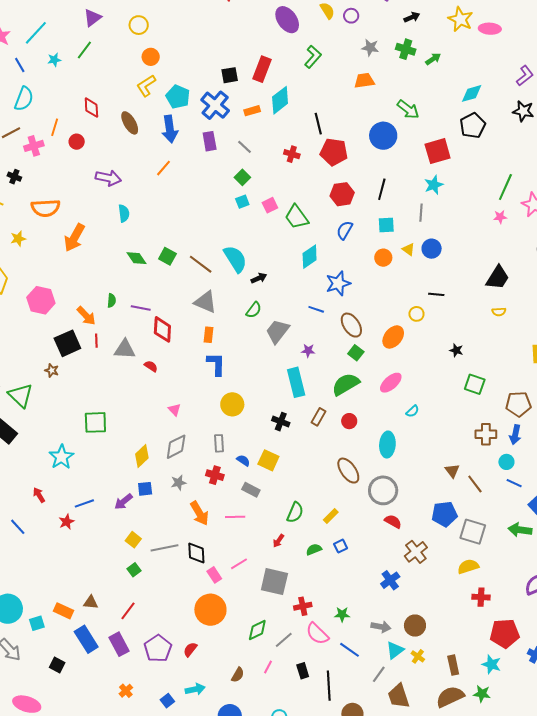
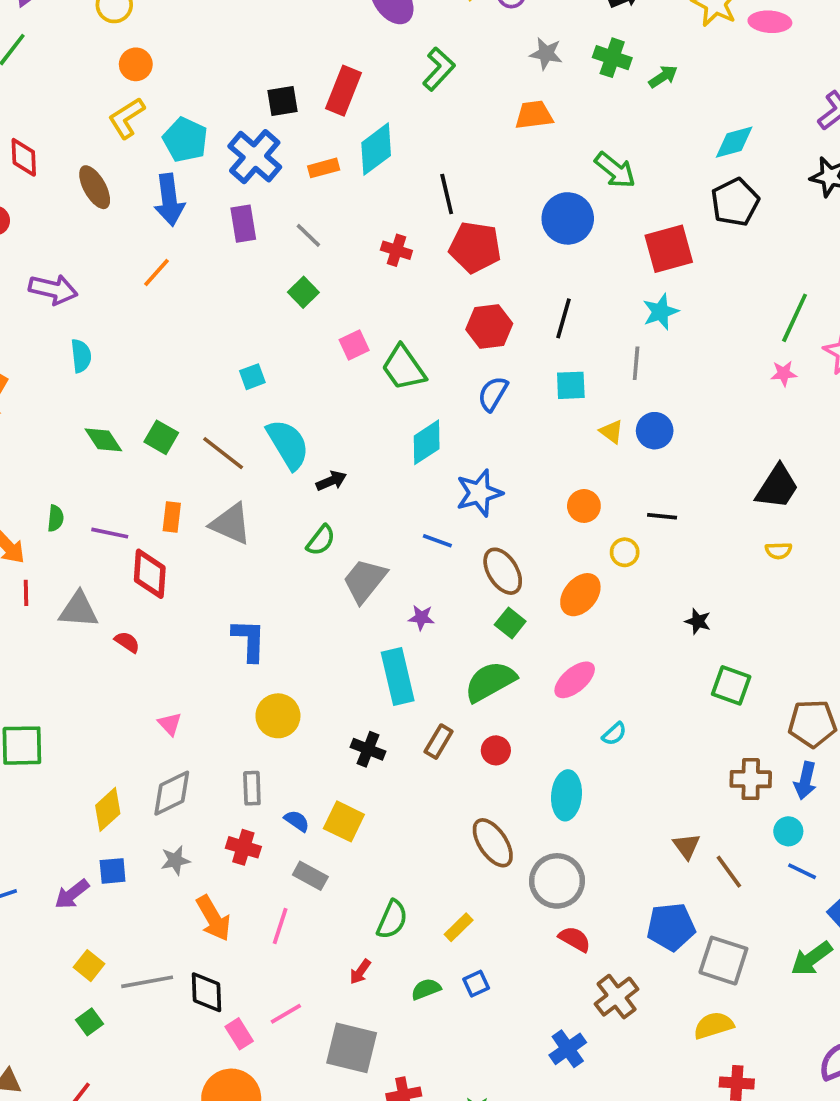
cyan square: (242, 202) -> (252, 377), moved
orange circle: (383, 258) -> (584, 506), moved
orange rectangle: (208, 335) -> (172, 517), moved
pink line: (235, 517) -> (280, 926), turned -72
green arrow: (520, 530) -> (812, 958), turned -45

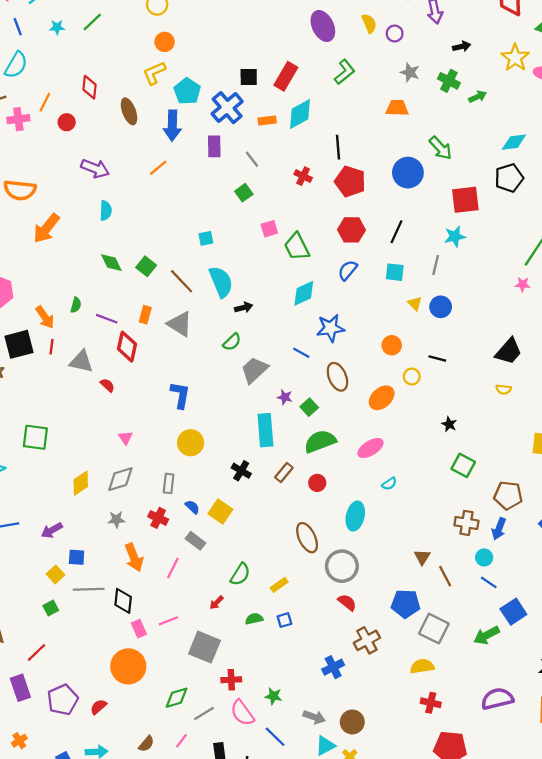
green square: (510, 623) -> (309, 407), moved
blue square: (113, 871) -> (77, 557), moved

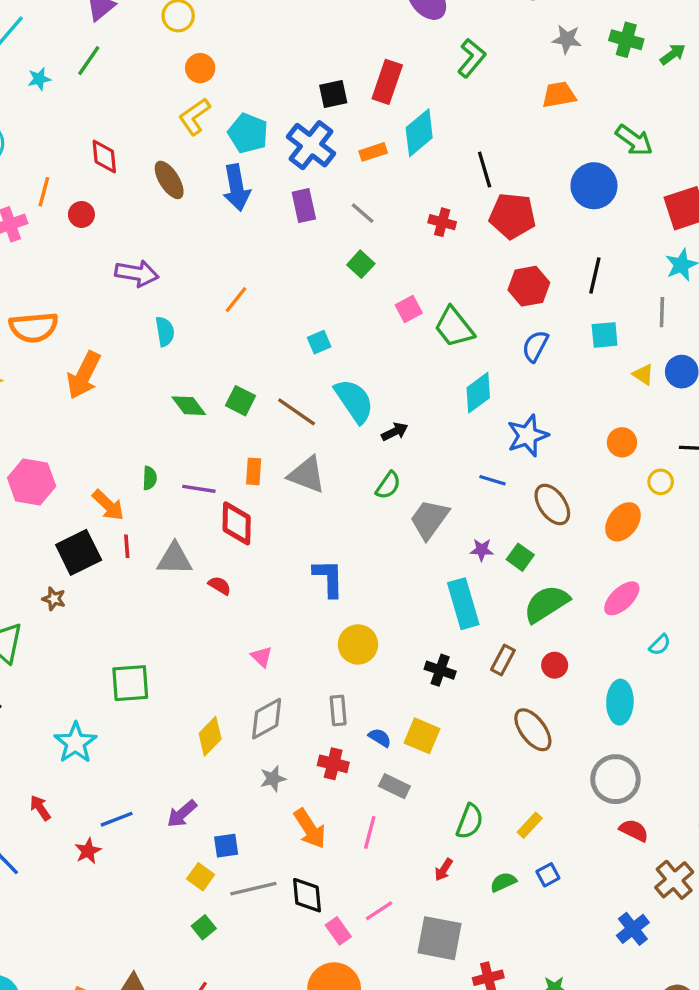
orange line: (158, 168) -> (236, 300), moved
brown ellipse: (307, 538) -> (533, 730), moved

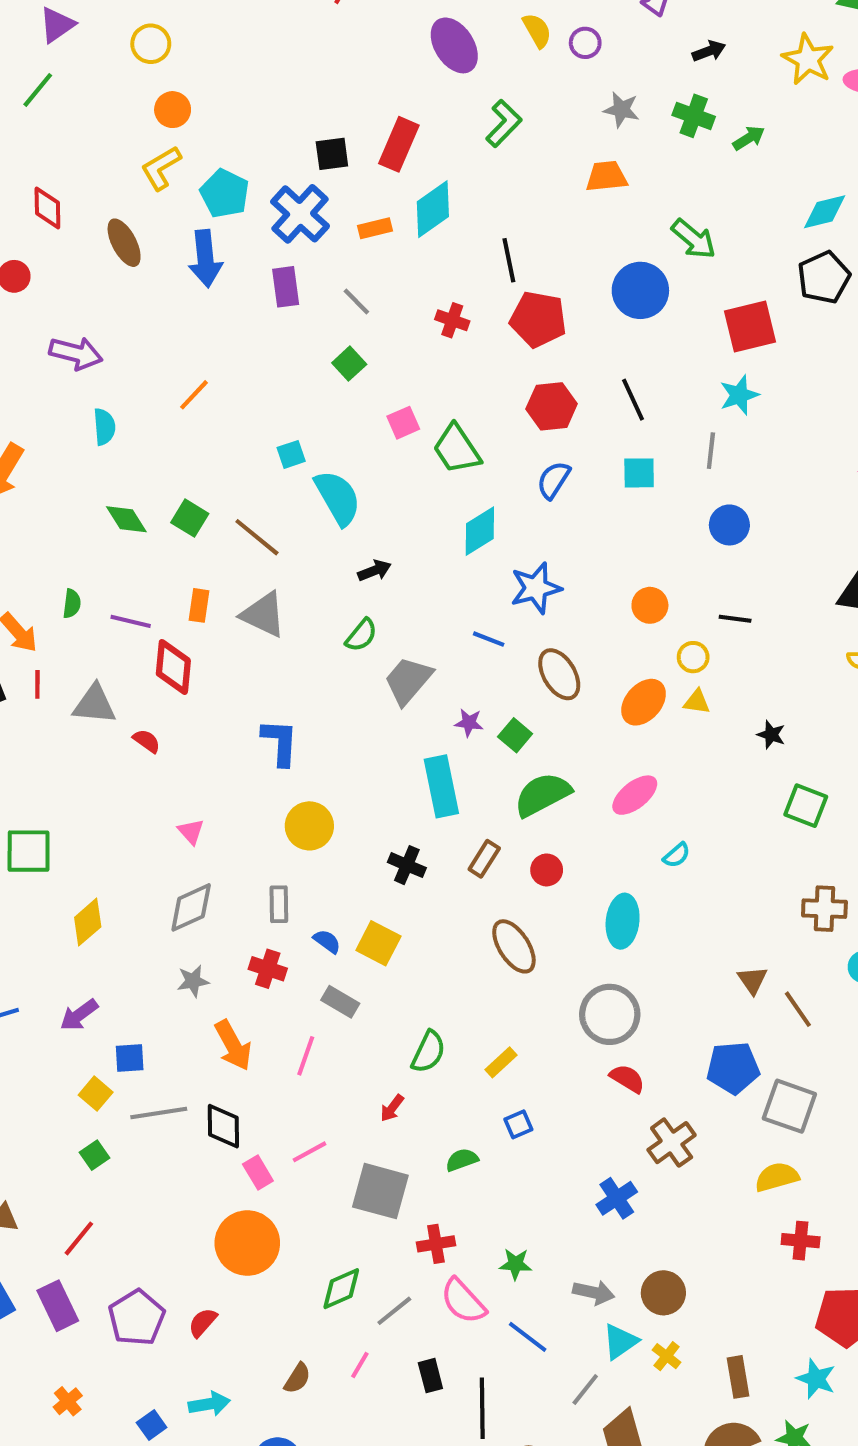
black line: (595, 275) -> (633, 400), turned -42
yellow triangle: (643, 374) -> (697, 702), moved, turned -30
cyan semicircle: (354, 401) -> (338, 498), moved
yellow diamond: (210, 736) -> (88, 922), moved
green semicircle: (503, 882) -> (462, 1160), moved

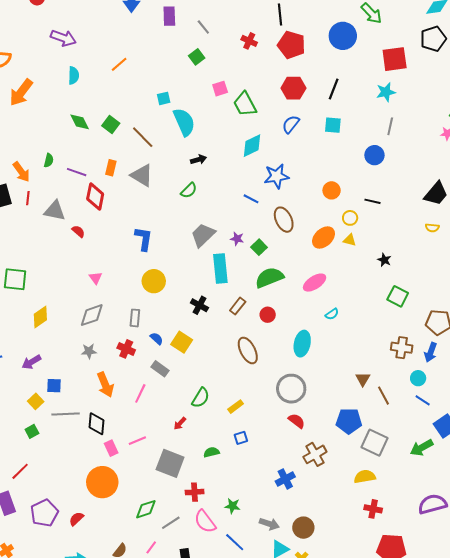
black line: (633, 400) -> (334, 89), turned 40
gray line: (711, 451) -> (390, 126), moved
gray trapezoid: (408, 681) -> (203, 235), moved

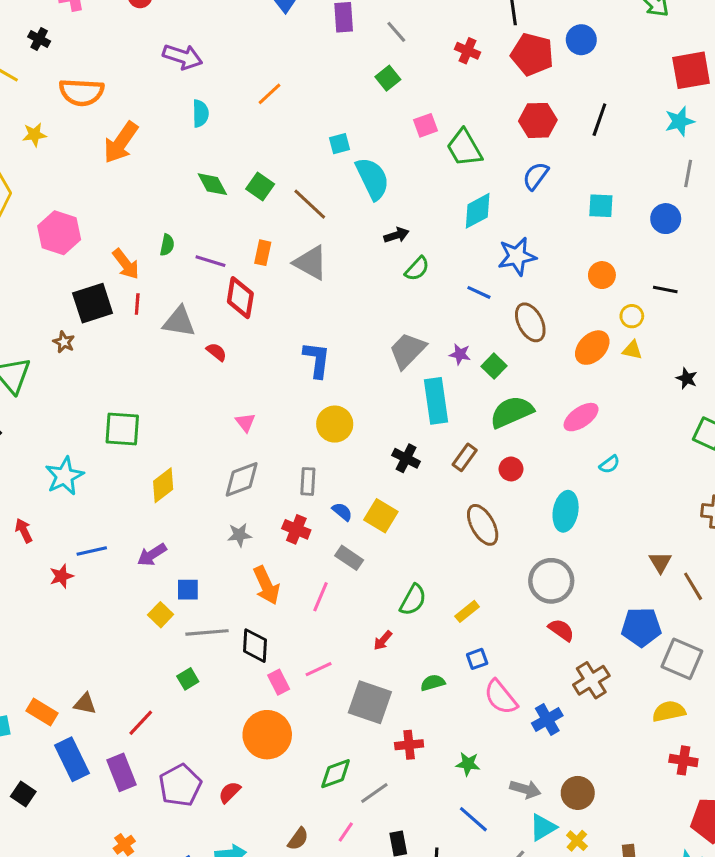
blue circle: (343, 36) -> (581, 40), moved, size x0.7
cyan square: (333, 125) -> (601, 206), moved
green semicircle: (189, 190) -> (417, 269), moved
green square: (32, 431) -> (188, 679), moved
pink semicircle: (205, 521) -> (501, 697), moved

